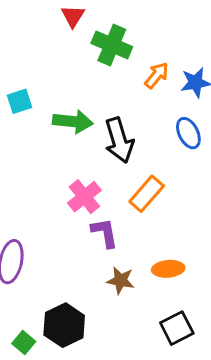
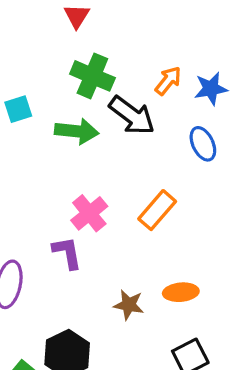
green cross: (112, 45) -> (92, 76), moved
black arrow: (119, 140) -> (132, 115), moved, turned -36
purple L-shape: (105, 233) -> (67, 253), moved

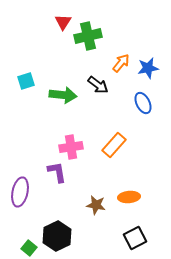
green cross: (92, 76) -> (88, 36), moved, turned -36
black arrow: (132, 115) -> (98, 85), size x0.7
pink cross: (89, 213) -> (71, 147), turned 30

